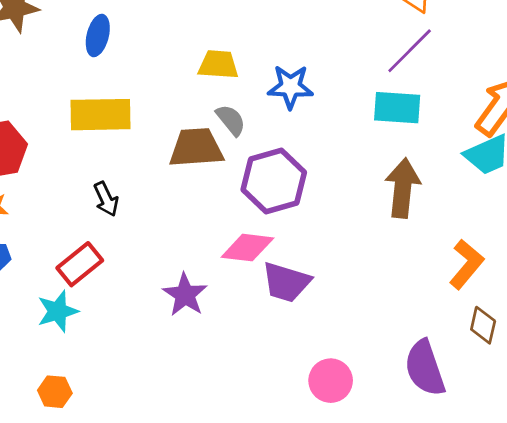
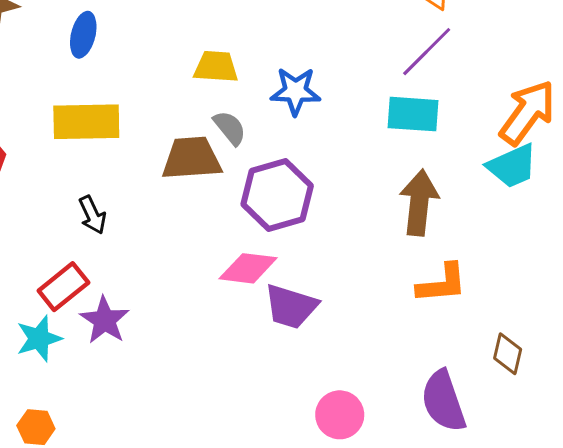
orange L-shape: (466, 264) -> (442, 284), moved, turned 45
purple star: (185, 295) -> (105, 320), moved

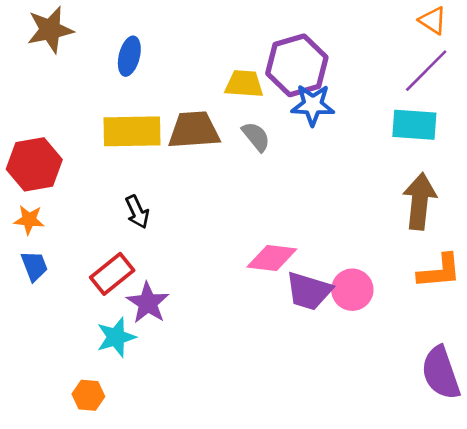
brown trapezoid: (192, 158) -> (194, 130), moved
purple hexagon: (277, 195) -> (297, 65), moved
cyan star: (39, 339) -> (116, 337), moved
pink circle: (340, 415) -> (352, 290), moved

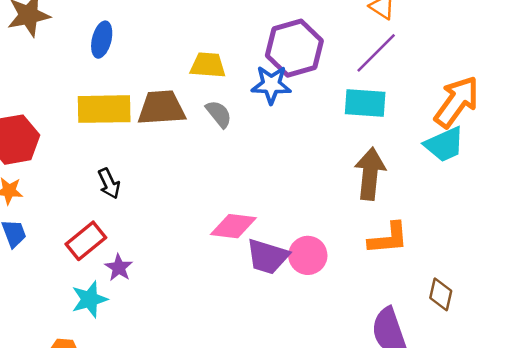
purple hexagon: (297, 65) -> (294, 48), moved
purple star: (148, 303) -> (119, 268), size x0.7

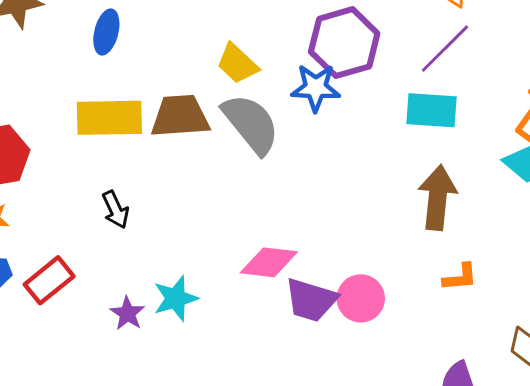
yellow trapezoid: (208, 65) -> (237, 64), turned -141
gray semicircle: (219, 114) -> (251, 124), size x1.8
orange L-shape: (388, 238) -> (460, 277), size x0.7
red rectangle: (86, 241) -> (49, 280), moved
cyan star: (90, 299) -> (176, 298), moved

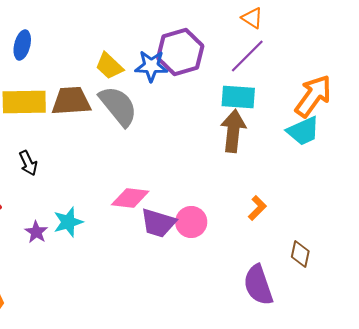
blue star: (316, 88) -> (151, 66), moved
brown arrow: (437, 198) -> (233, 131), moved
orange L-shape: (460, 277) -> (257, 208), turned -40

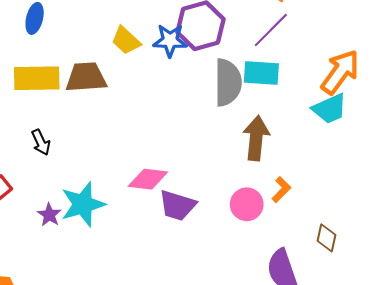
gray semicircle: (118, 106) -> (228, 82), moved, turned 39
brown arrow: (233, 131) -> (256, 138), moved
cyan star: (68, 222) -> (83, 204), size x1.4
pink circle: (191, 222) -> (247, 204), moved

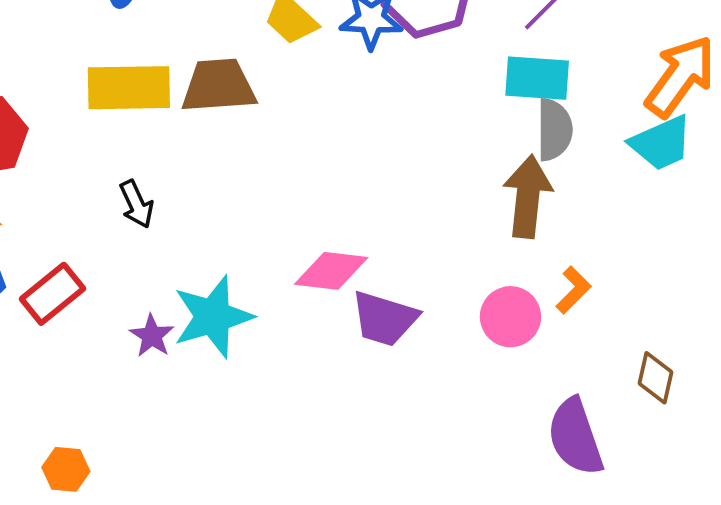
gray semicircle: (228, 82) -> (554, 130), moved, size x0.7

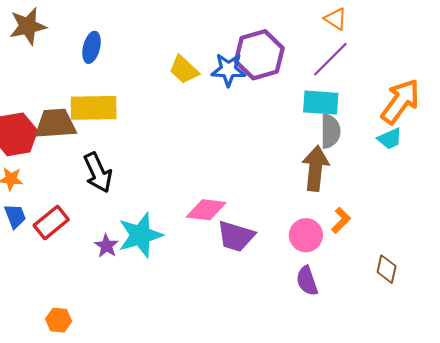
brown trapezoid: (219, 86) -> (55, 124), moved
cyan trapezoid: (661, 143) -> (390, 139), size x0.7
black arrow: (136, 204) -> (98, 173), size x1.5
purple semicircle: (575, 437) -> (307, 281), moved, size x0.7

